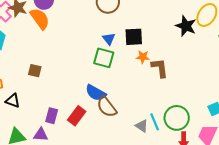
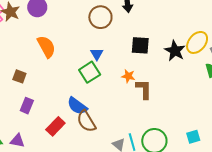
orange semicircle: (40, 19) -> (46, 47), moved
black square: (134, 37) -> (140, 45), moved
green square: (104, 58) -> (90, 72), turned 35
purple rectangle: (52, 116) -> (27, 106), moved

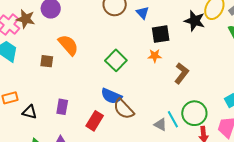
black square: (140, 45) -> (161, 34), moved
blue triangle: (97, 54) -> (143, 13), moved
brown square: (19, 76) -> (47, 61), moved
brown L-shape: (144, 89) -> (182, 73), moved, turned 50

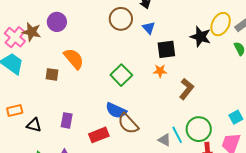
red rectangle: (95, 121) -> (99, 135), turned 36

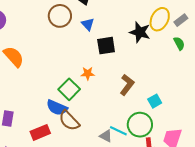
orange star: (160, 71) -> (88, 73), moved
green square: (121, 75) -> (69, 89), moved
cyan square: (236, 117) -> (155, 101), moved
cyan line: (177, 135) -> (118, 131), turned -36

